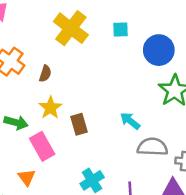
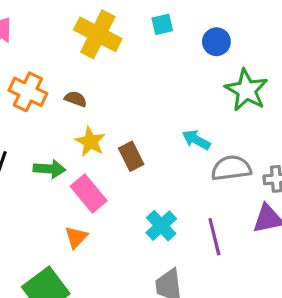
blue circle: (159, 50) -> (216, 42), size x0.7
brown semicircle: (45, 74) -> (76, 99), turned -77
orange triangle: (27, 177) -> (76, 237), turned 30

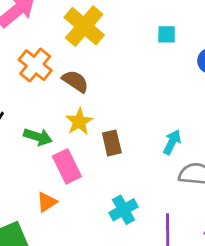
yellow cross: (98, 34) -> (84, 26), moved
brown semicircle: (76, 99) -> (75, 81), size x1.4
cyan arrow: (196, 140) -> (172, 142), turned 75

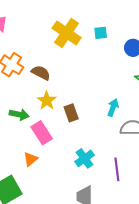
yellow cross: (84, 26) -> (67, 33), moved

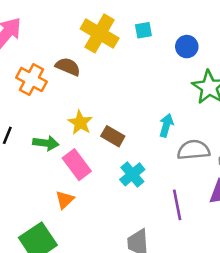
brown semicircle: (41, 73) -> (68, 67), moved
brown rectangle: (71, 113) -> (113, 136), turned -36
cyan cross: (85, 158) -> (132, 174), moved

